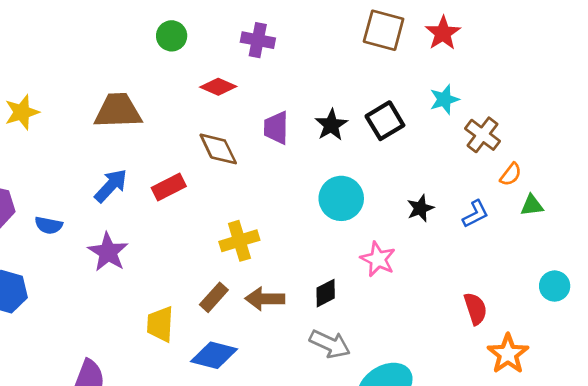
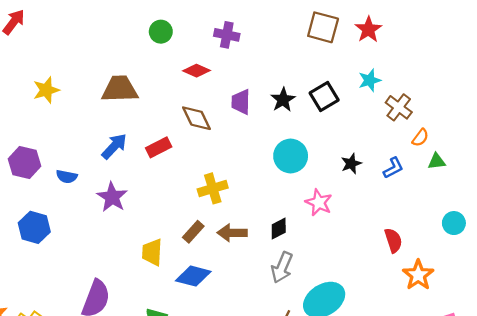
gray arrow: (330, 344) -> (282, 267), turned 88

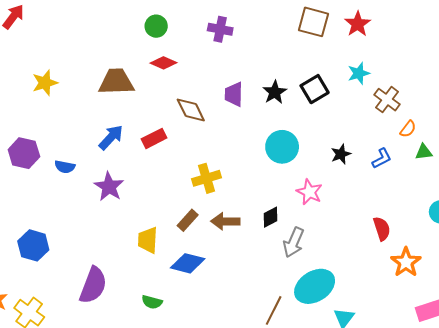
red diamond: (196, 71) -> (163, 63), moved
blue hexagon: (34, 227) -> (33, 245), moved
gray arrow: (282, 267) -> (294, 242), moved

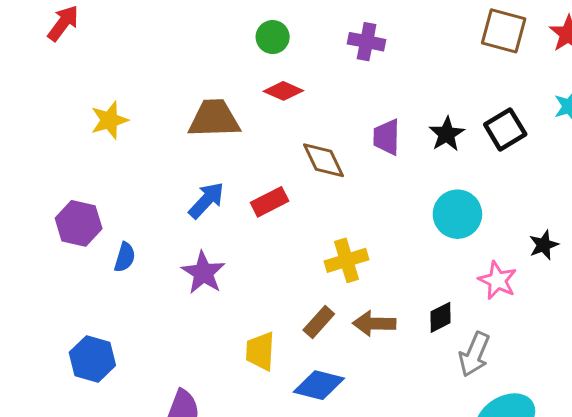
black star: (341, 154) -> (544, 245), moved
blue semicircle: (65, 167) -> (125, 257), moved, turned -84

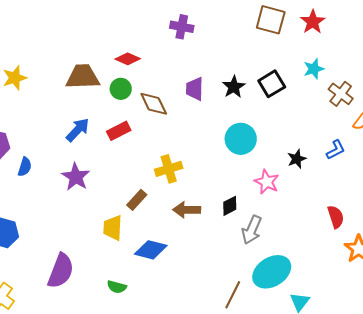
green circle: (273, 37) -> (121, 89), moved
brown rectangle: (319, 322) -> (137, 200), moved

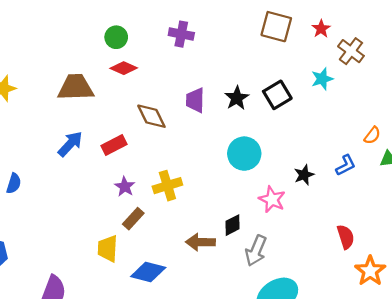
red star: (313, 22) -> (321, 29), size x0.7
green circle: (121, 89) -> (116, 37), moved
brown cross: (341, 94) -> (351, 51), moved
purple star: (76, 177) -> (125, 187), moved, size x0.7
brown arrow: (187, 210) -> (200, 242), moved

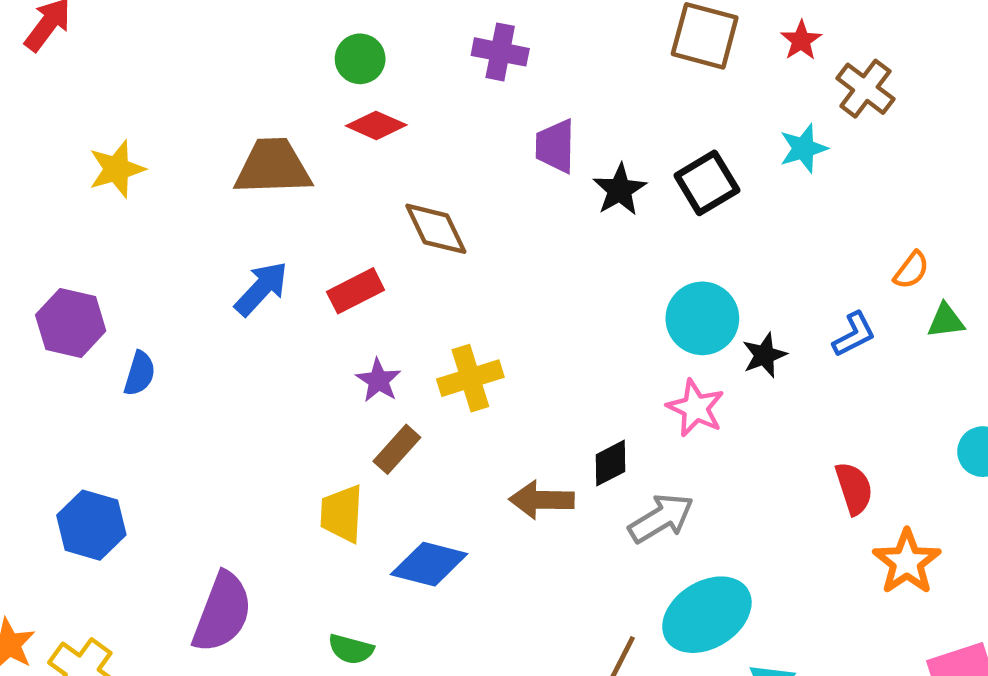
purple trapezoid: (195, 100) -> (555, 146), moved
cyan circle: (244, 154) -> (702, 318), moved
gray arrow: (256, 251) -> (661, 518), turned -144

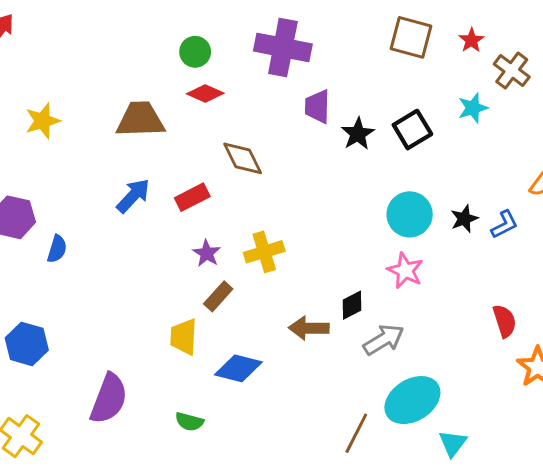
purple cross: (500, 52) -> (283, 47), size x1.6
black star: (764, 355) -> (464, 219), moved

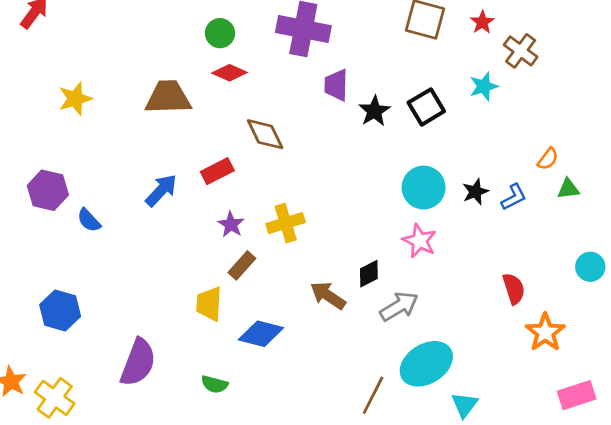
blue arrow: (133, 196) -> (161, 190), moved
blue semicircle: (57, 249) -> (89, 220), turned 120
brown arrow: (309, 328) -> (328, 295), turned 33

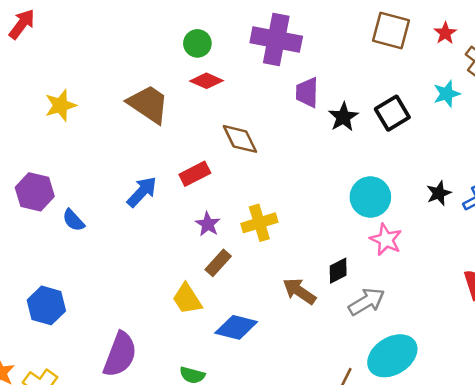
brown trapezoid: (168, 97) -> (148, 104), turned 36
cyan circle: (424, 188) -> (370, 197), moved
yellow trapezoid: (209, 304) -> (187, 299), turned -36

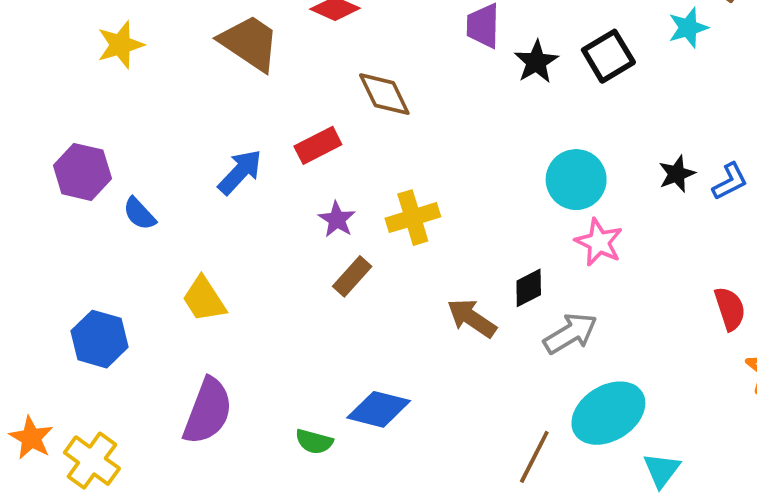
yellow trapezoid: (187, 299) -> (204, 299), moved
blue diamond: (236, 327) -> (379, 409), moved

